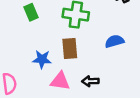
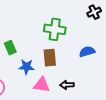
green rectangle: (31, 12) -> (10, 48), moved

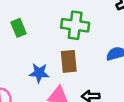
green rectangle: (10, 48) -> (18, 28), moved

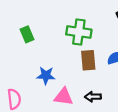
brown rectangle: (69, 61) -> (88, 60), moved

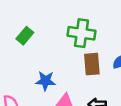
green rectangle: (27, 34) -> (25, 36), turned 63

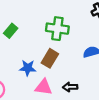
brown rectangle: (92, 64) -> (50, 58), moved, turned 36

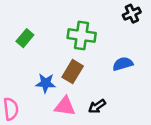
black arrow: (70, 87) -> (97, 106), turned -32

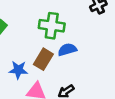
blue semicircle: (123, 64) -> (67, 50), moved

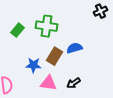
green cross: (52, 26) -> (46, 26), moved

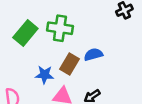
green rectangle: (18, 30) -> (25, 33), size x1.5

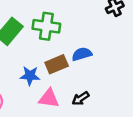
brown rectangle: (70, 64) -> (57, 64), turned 36

